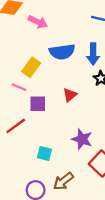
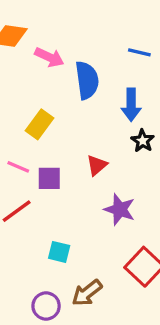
blue semicircle: (62, 52) -> (87, 80), moved, turned -90
pink line: (19, 87) -> (18, 167), moved
purple star: (82, 139) -> (120, 209), moved

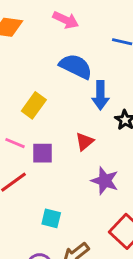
pink arrow: (49, 57) -> (66, 20), moved
blue semicircle: (87, 80) -> (76, 66), turned -56
blue arrow: (131, 105) -> (100, 95), moved

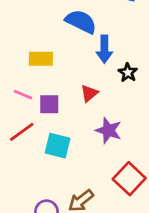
yellow rectangle: (34, 105) -> (41, 59), turned 55
cyan square: (51, 218) -> (58, 146), moved, size x1.4

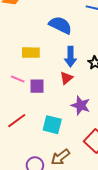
blue arrow: (104, 49) -> (70, 57), moved
red line: (22, 132) -> (17, 121), moved
cyan square: (58, 146) -> (52, 125), moved

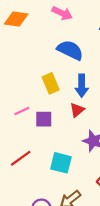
yellow rectangle: (31, 53) -> (51, 83), moved, turned 66
pink line: (18, 79) -> (22, 111), turned -48

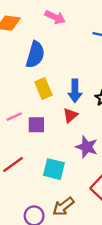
blue semicircle: (70, 50) -> (35, 55), moved, turned 80

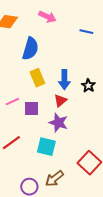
purple star: (87, 147) -> (58, 123), moved

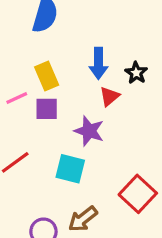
yellow rectangle: (37, 78) -> (47, 76), moved
red triangle: (60, 101) -> (109, 96), moved

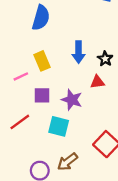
red triangle: (109, 96) -> (97, 82), moved, turned 32
purple square: (47, 109) -> (42, 95), moved

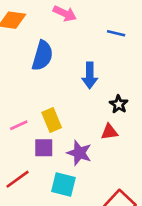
blue arrow: (79, 52) -> (90, 75), moved
yellow rectangle: (42, 61) -> (52, 120), moved

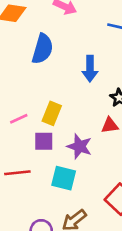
yellow rectangle: (52, 120) -> (52, 113), turned 45
red line: (17, 179) -> (17, 173), turned 30

